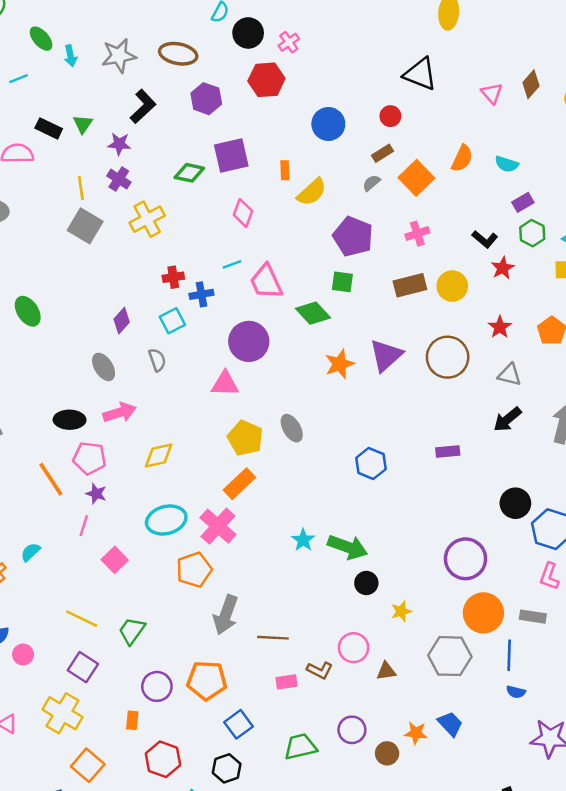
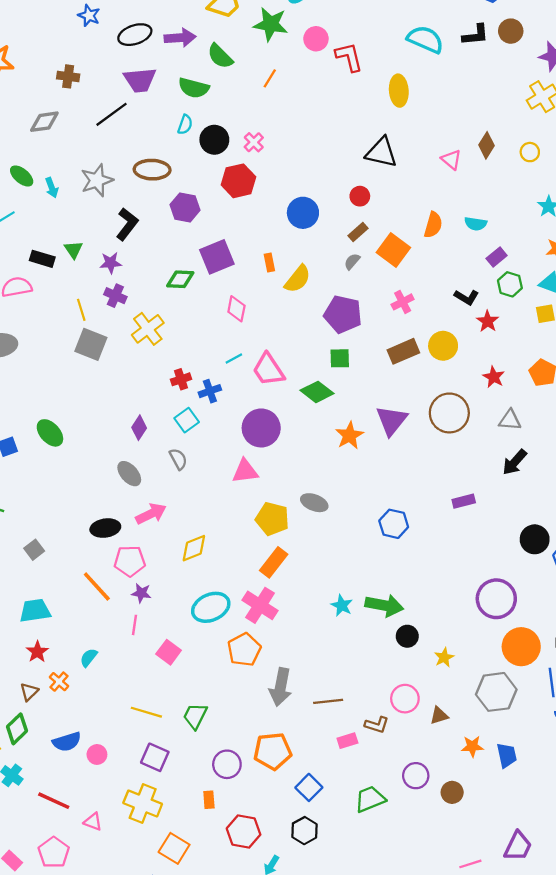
gray ellipse: (292, 428) -> (314, 503), turned -30
blue trapezoid: (450, 724) -> (507, 755), turned 40
orange star: (416, 733) -> (472, 746), moved

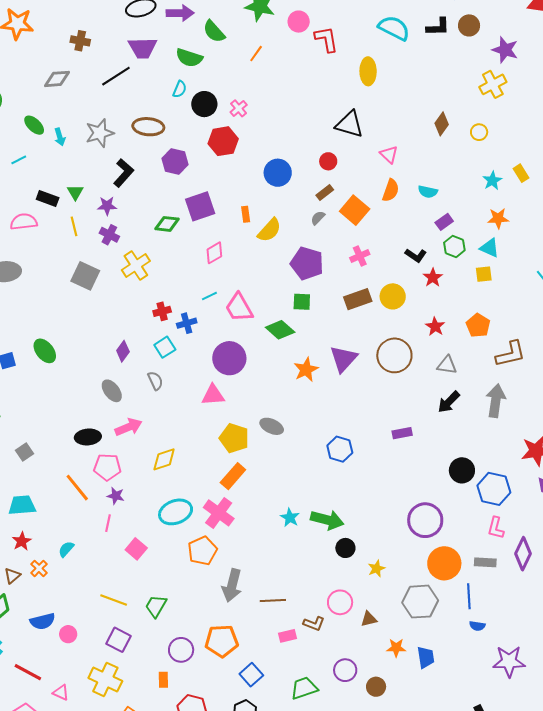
pink triangle: (451, 160) -> (389, 154), moved
pink diamond: (236, 309) -> (214, 253), turned 45
yellow line: (81, 310) -> (74, 226), moved

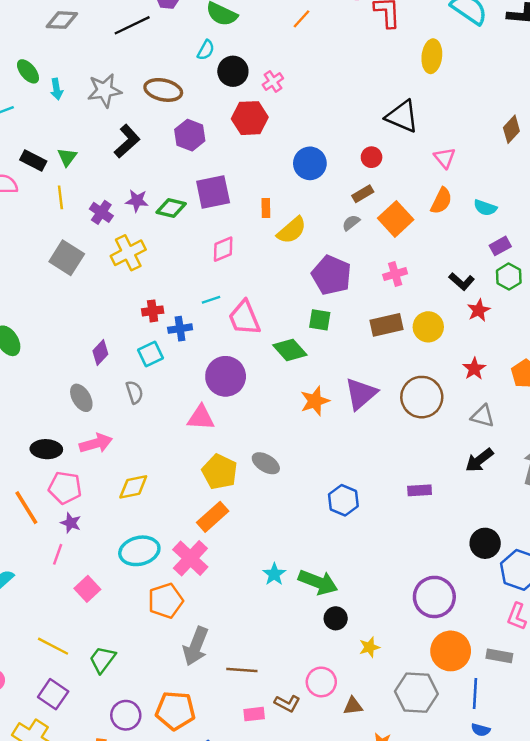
purple star: (107, 206) -> (137, 201), moved

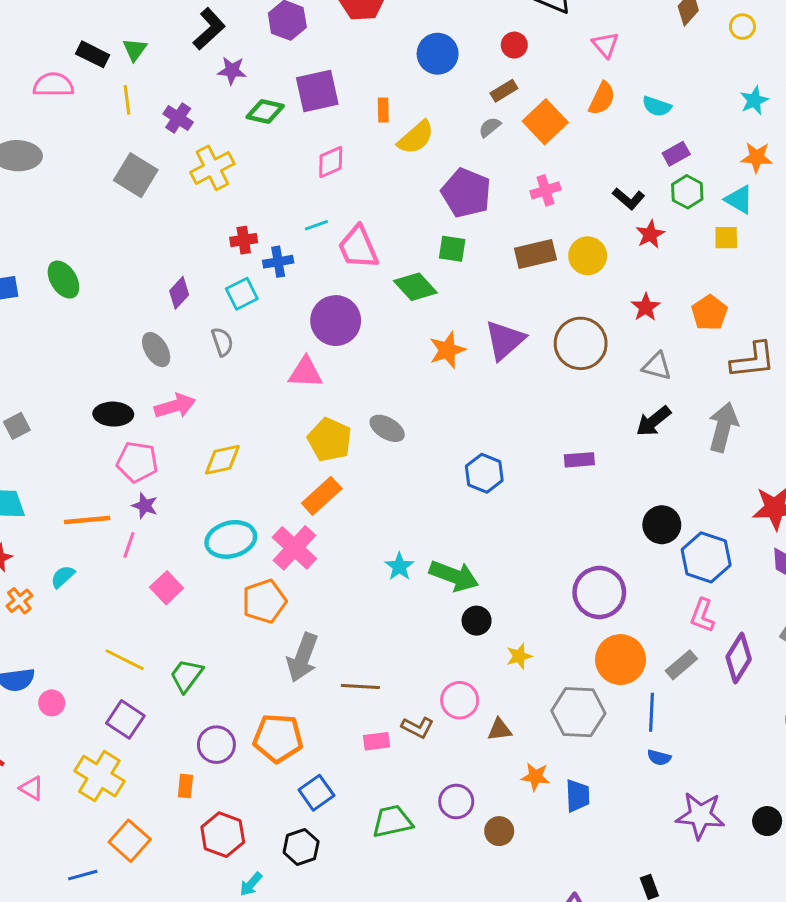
purple star: (137, 201) -> (232, 71), moved
orange line: (26, 508) -> (87, 520), moved, turned -63
gray rectangle: (499, 656) -> (681, 665), turned -50

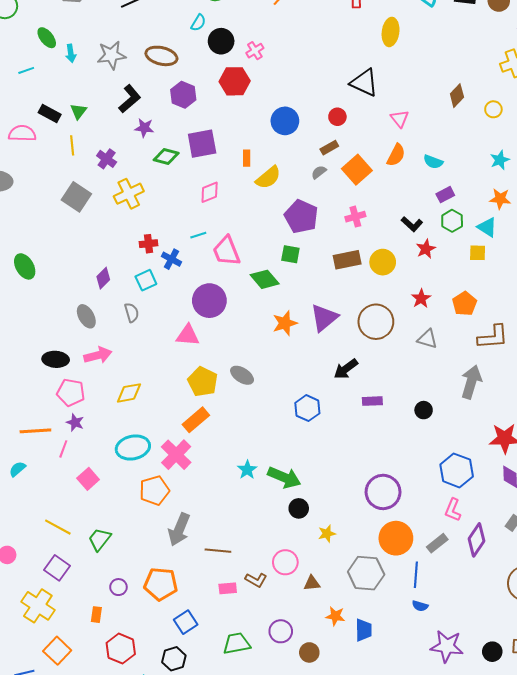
blue cross: (278, 262) -> (171, 259), turned 36
black arrow: (653, 421) -> (346, 369), moved
black circle: (662, 525) -> (424, 410), moved, size x0.7
purple circle: (216, 745) -> (118, 587), size x0.7

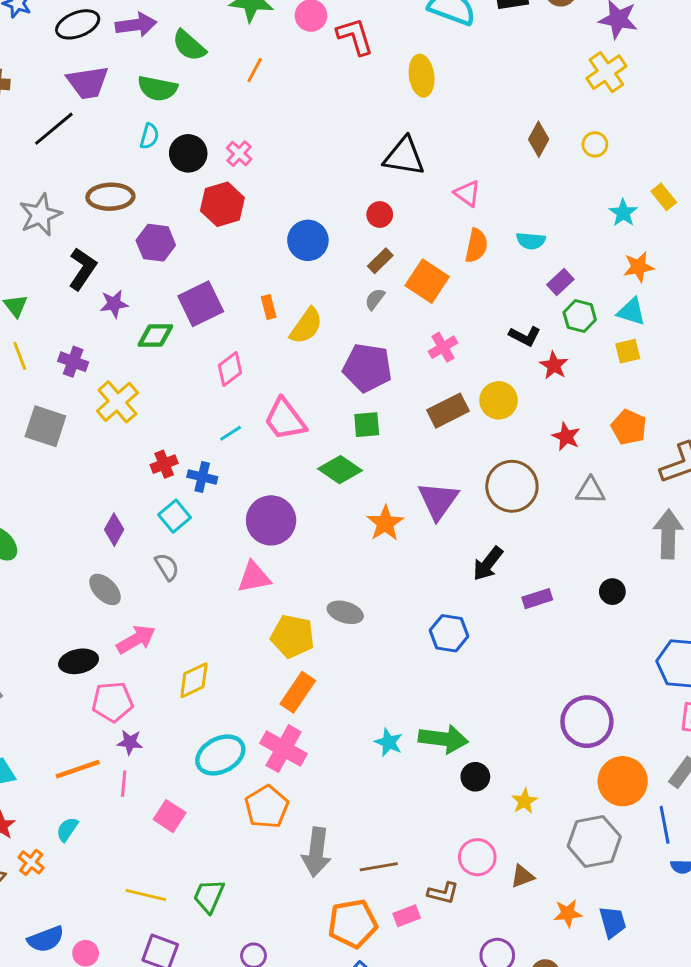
pink trapezoid: (226, 251) -> (285, 419), moved
orange pentagon: (161, 584) -> (353, 924), moved

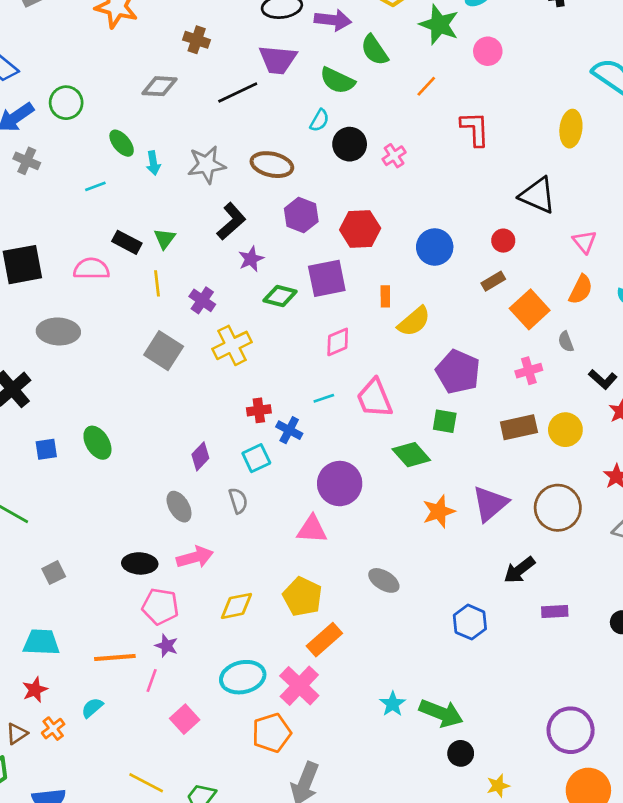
red L-shape: (355, 36) -> (475, 129), moved
red hexagon: (222, 204) -> (360, 229), moved
gray semicircle: (375, 299) -> (566, 342), moved, turned -72
purple star: (114, 304) -> (251, 259), turned -30
yellow pentagon: (293, 636) -> (303, 597), moved

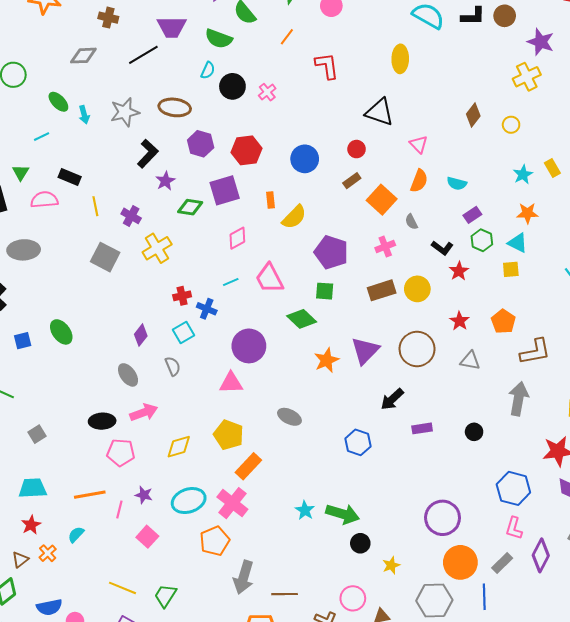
green triangle: (165, 239) -> (21, 172), moved
purple star: (166, 646) -> (144, 495), moved

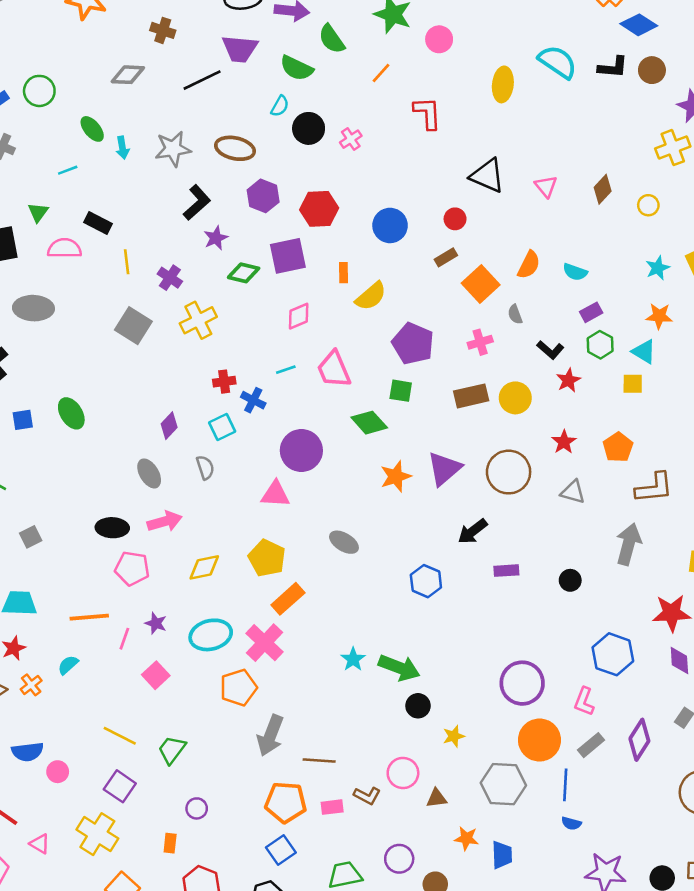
yellow ellipse: (400, 59) -> (503, 84), moved
pink triangle: (419, 144) -> (546, 186), moved
pink L-shape: (514, 528) -> (584, 702), moved

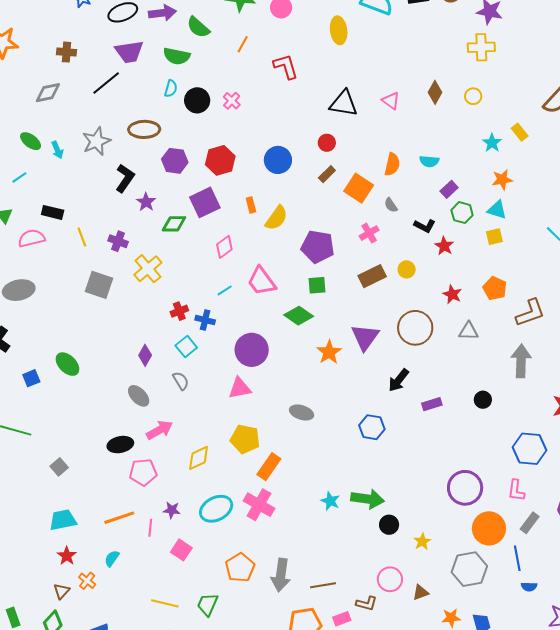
yellow cross: (673, 148) -> (481, 47), turned 32
yellow circle: (515, 398) -> (407, 269), size x0.7
orange pentagon: (238, 688) -> (240, 568), moved

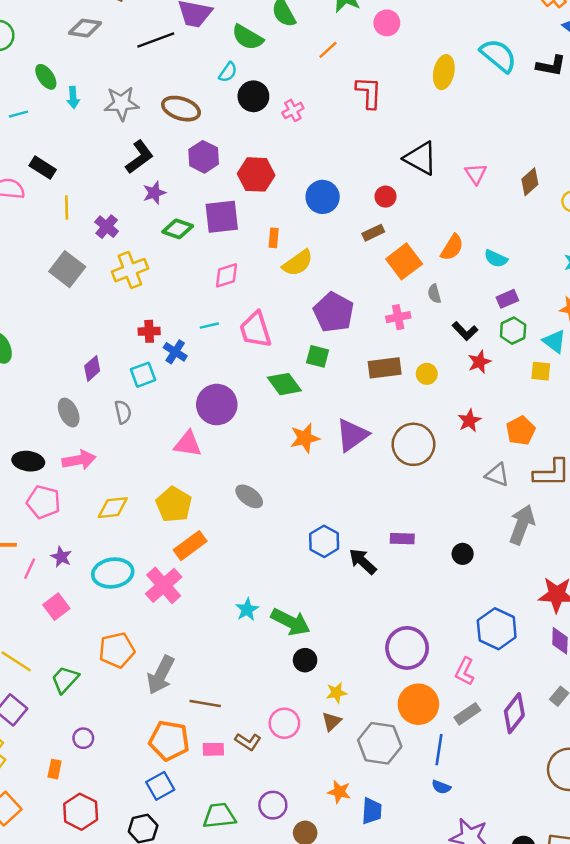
gray triangle: (468, 331) -> (497, 475), moved
black arrow: (399, 380) -> (363, 561), moved, turned 75
brown triangle: (421, 592) -> (332, 721), moved, turned -42

